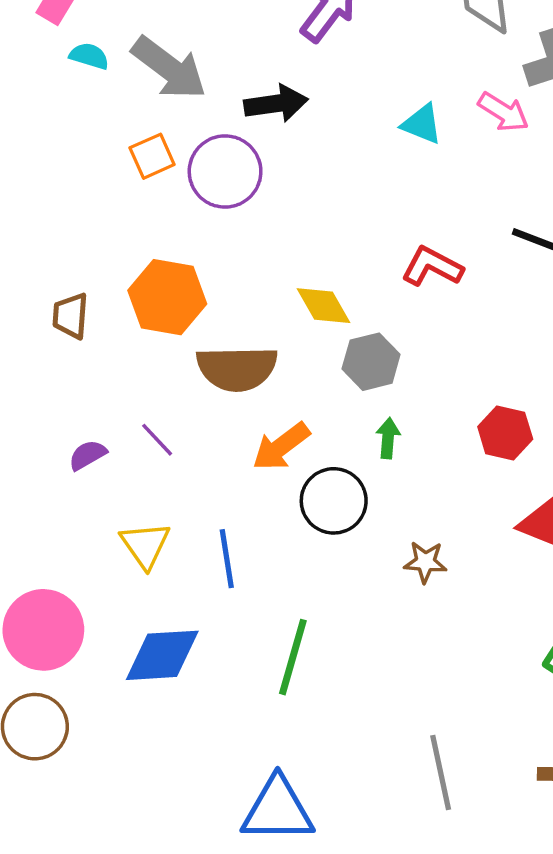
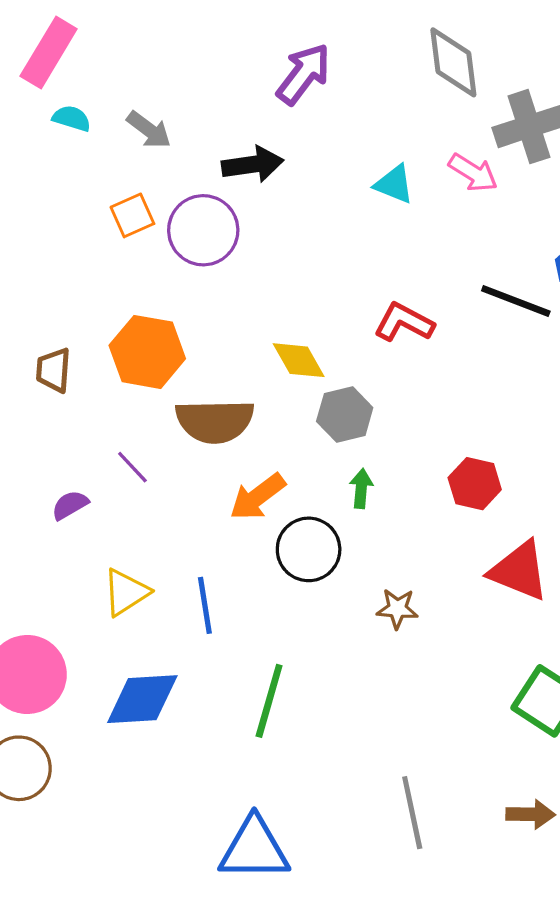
gray arrow: (169, 68) -> (149, 130), size x0.6
purple line: (157, 440) -> (132, 467), moved
yellow triangle: (145, 545) -> (126, 592), turned 32

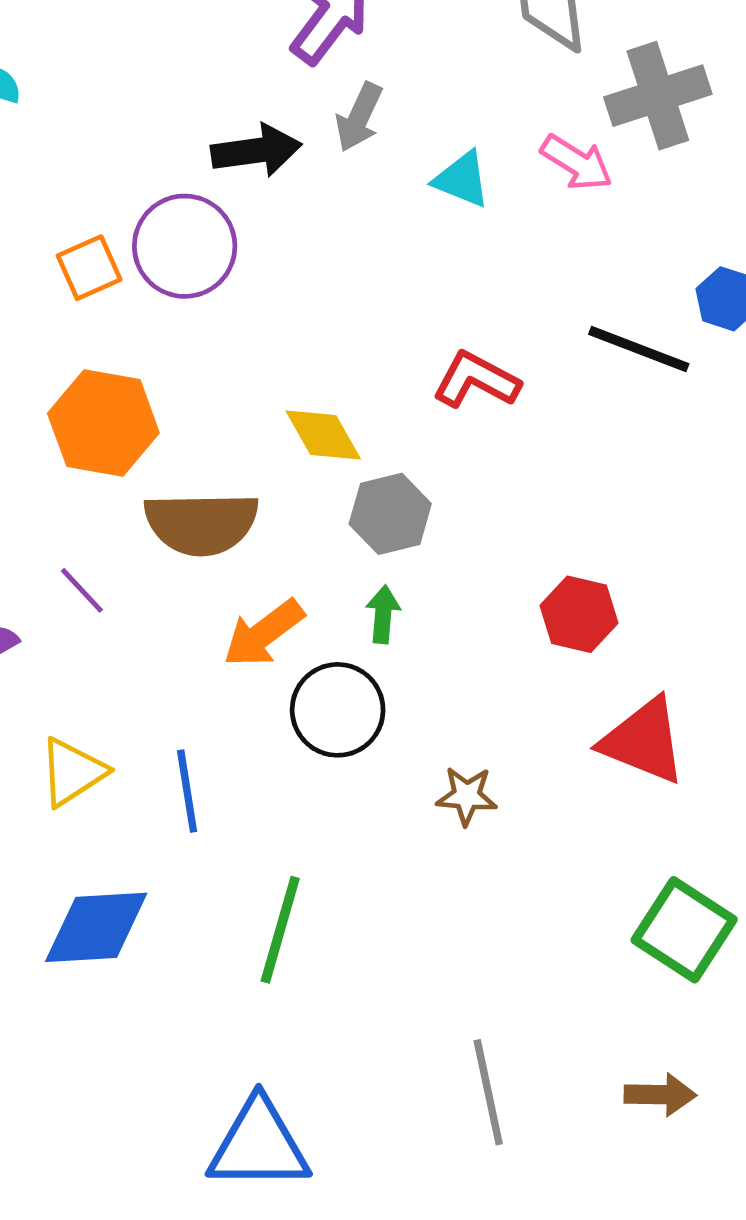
gray arrow: (149, 130) -> (359, 117), moved, turned 78
orange square: (132, 215) -> (89, 268), moved
green arrow: (361, 489) -> (383, 614), moved

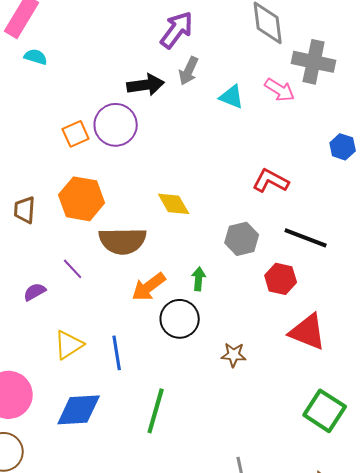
gray cross: (658, 96) -> (314, 62), turned 30
black line: (639, 349) -> (306, 238), moved
red L-shape: (476, 380) -> (271, 181), moved
gray hexagon: (390, 514) -> (242, 239), moved

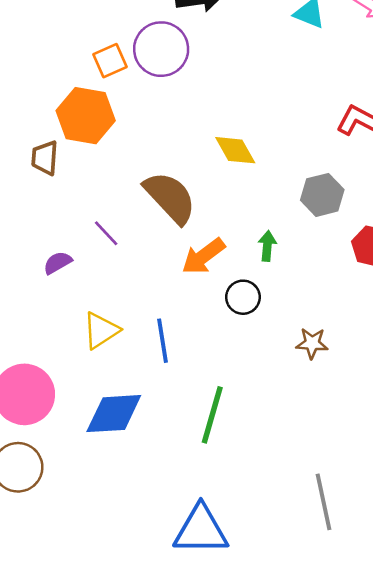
orange hexagon: (82, 199) -> (86, 116), moved
brown semicircle: (123, 241) -> (170, 197), turned -132
black circle: (180, 319) -> (243, 297), size x0.7

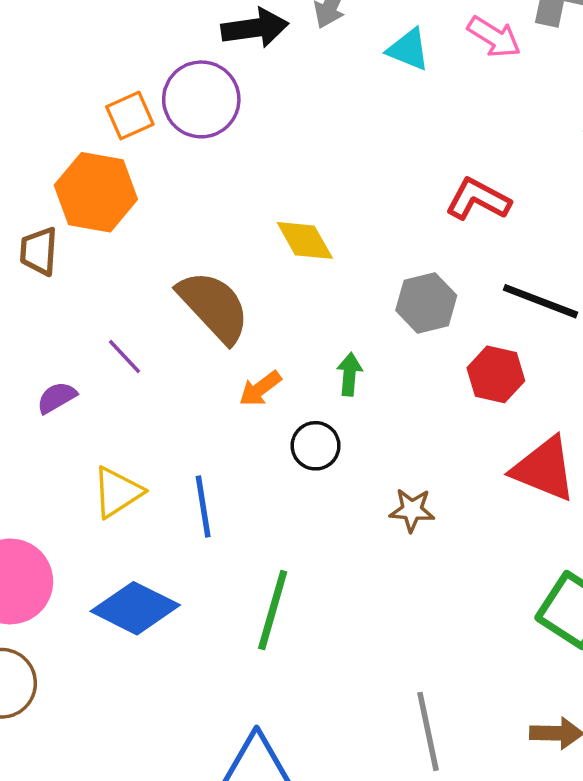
orange arrow: (203, 256) -> (260, 389), size x0.7
blue diamond: (114, 414) -> (135, 608), turned 30

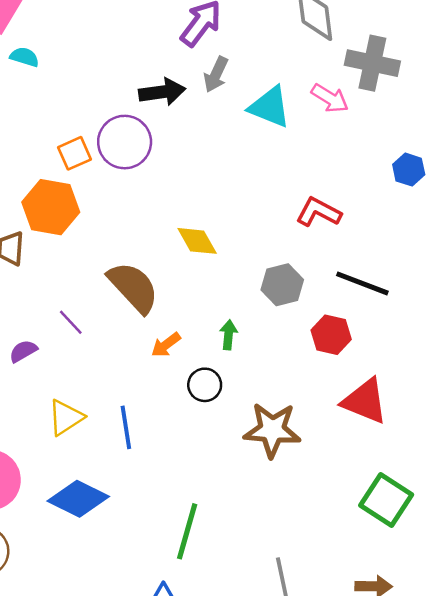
cyan triangle: (408, 49) -> (270, 107), size x1.4
brown star: (412, 510) -> (272, 430), size x1.8
green line: (273, 610) -> (187, 531), moved

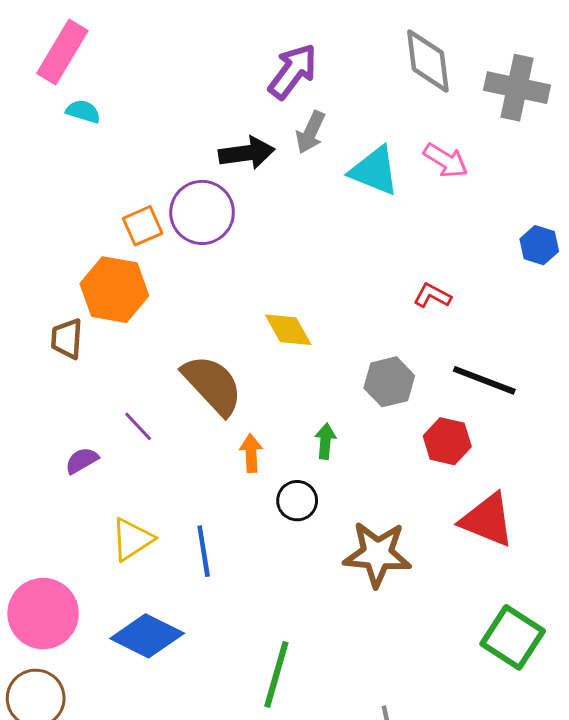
gray cross: (372, 63) -> (517, 88), moved
red L-shape: (319, 212) -> (432, 296), size x0.7
orange arrow: (166, 345) -> (251, 453), turned 124

